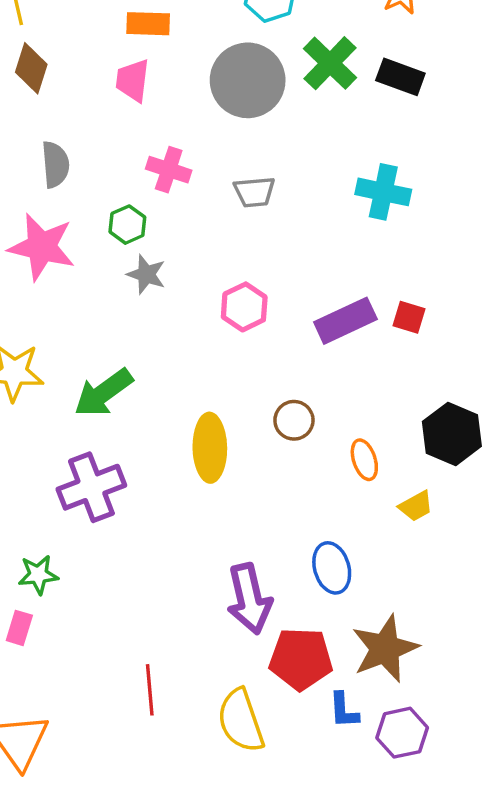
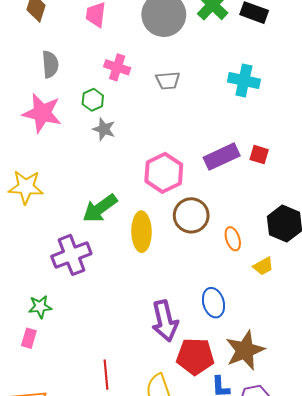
pink hexagon: (244, 307) -> (164, 173), moved, size x1.4
green arrow: (103, 393) -> (100, 208), moved
brown circle: (294, 420) -> (191, 215), size x1.5

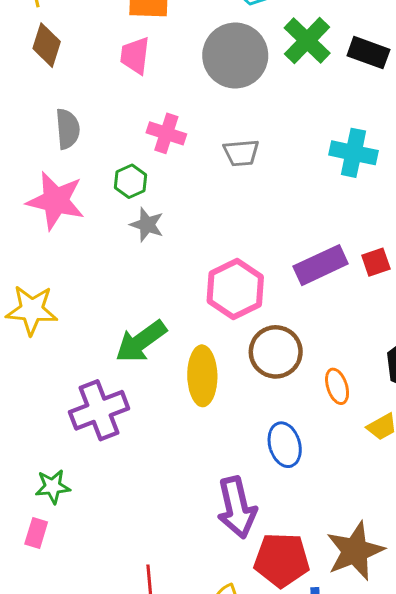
red square: (259, 155) -> (376, 262), turned -36
blue ellipse: (213, 303) -> (285, 445), moved

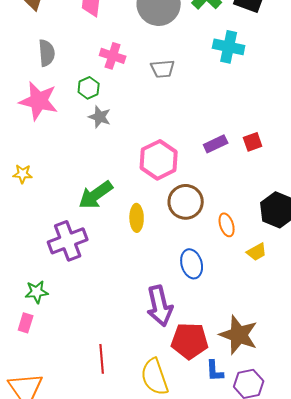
cyan cross: (354, 153) -> (229, 47), moved
purple rectangle: (321, 265) -> (216, 144), size x0.7
yellow star: (32, 310) -> (23, 174), size x0.6
yellow ellipse: (202, 376) -> (137, 218), size x0.7
brown star: (355, 551) -> (239, 335), turned -30

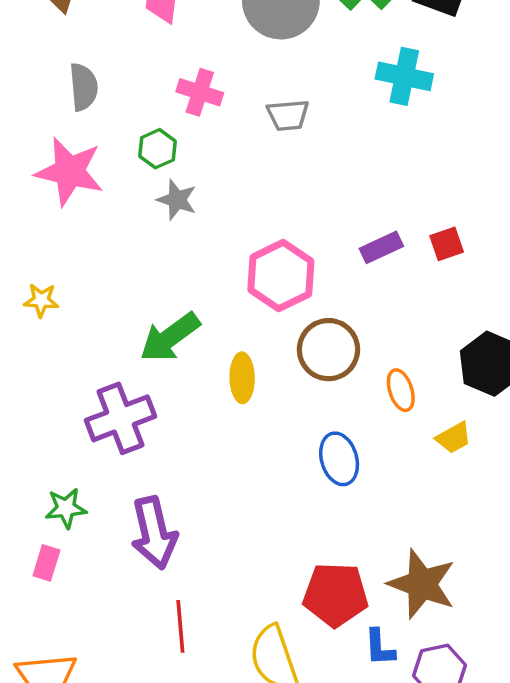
purple arrow: (160, 306) -> (154, 533), moved

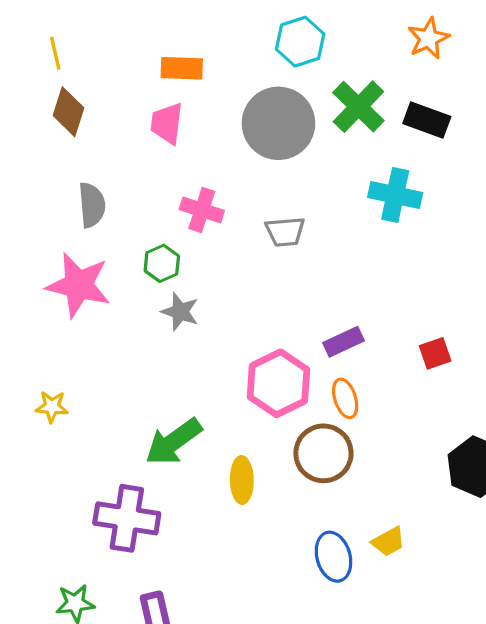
purple rectangle: (381, 247) -> (343, 342), moved
orange ellipse: (401, 390) -> (345, 398), moved
purple cross: (120, 418) -> (127, 518), turned 30
yellow trapezoid: (454, 438) -> (388, 542), moved

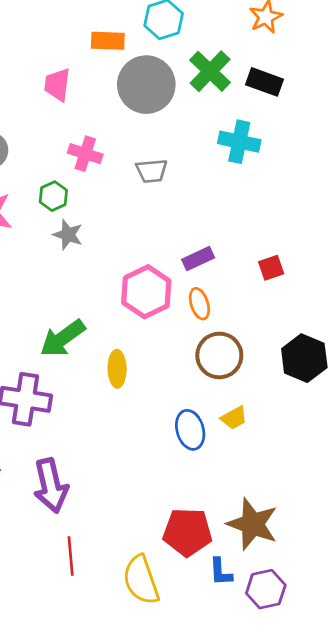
orange rectangle: (182, 68) -> (108, 41), moved
brown circle: (323, 453) -> (219, 355), moved

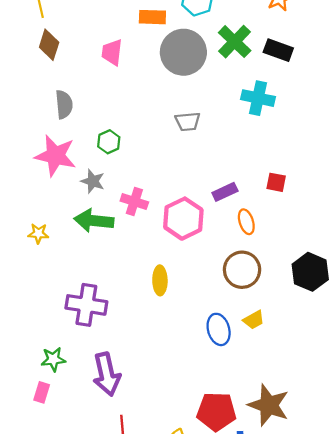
pink cross: (85, 154) -> (134, 201), moved
gray star: (68, 235) -> (93, 181), moved
red square: (271, 268) -> (276, 182), moved, turned 30
orange ellipse: (199, 304) -> (246, 222), moved
green arrow: (63, 338) -> (94, 221), moved, turned 42

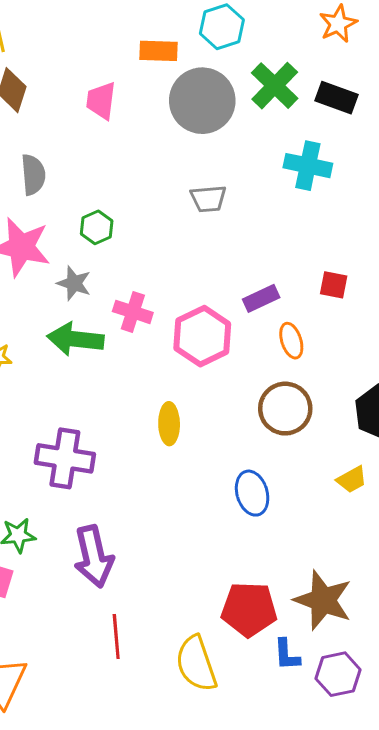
yellow trapezoid: (254, 320) -> (352, 479), moved

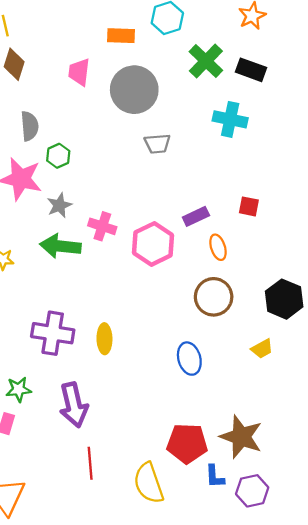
gray circle: (202, 101) -> (134, 90), moved
green hexagon: (97, 227) -> (58, 156), moved
gray star: (74, 283) -> (59, 205), turned 30
yellow ellipse: (169, 424) -> (104, 339), moved

